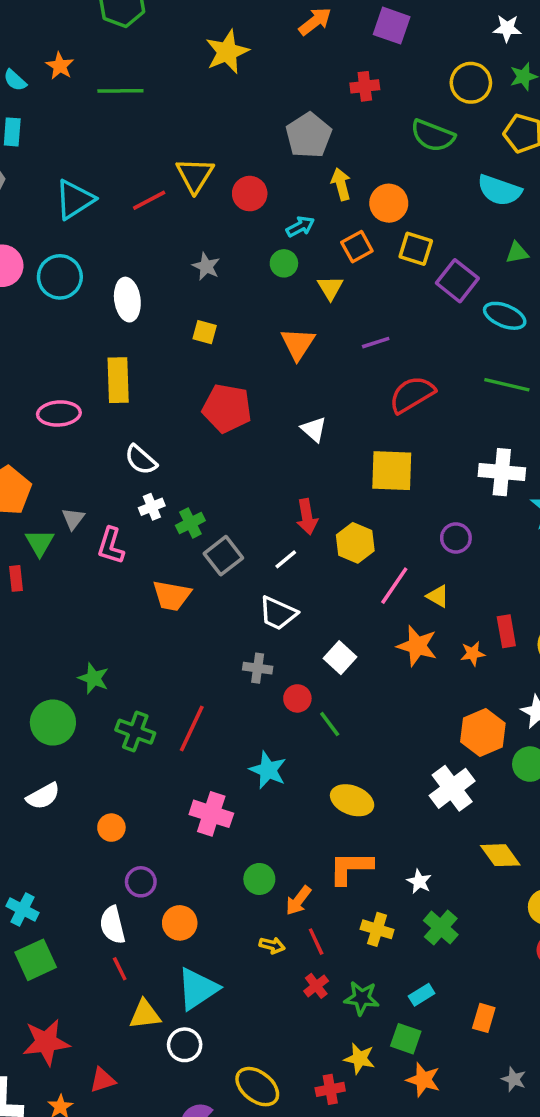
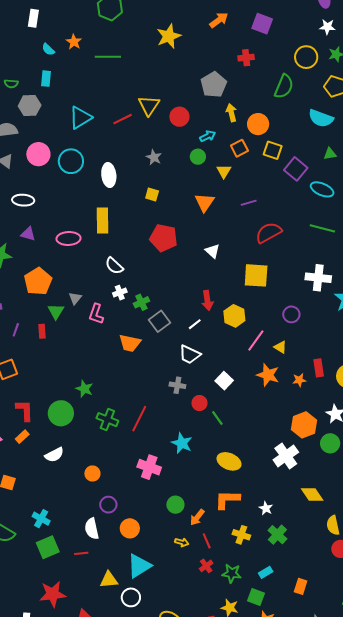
green semicircle: (433, 136) -> (284, 86), turned -90
red line: (120, 969) -> (81, 553), moved, turned -72

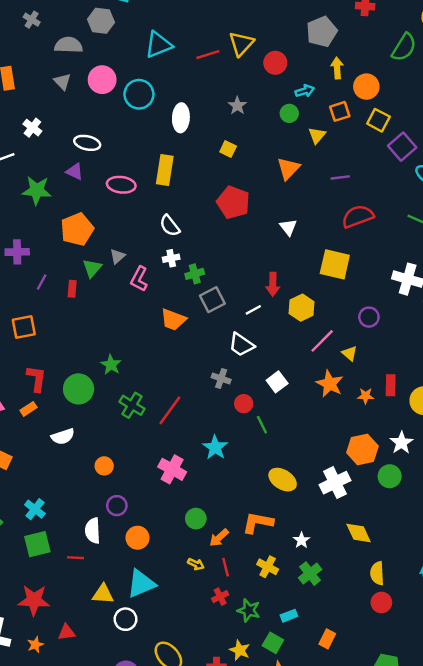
white ellipse: (23, 200) -> (87, 143), moved
yellow ellipse: (229, 461) -> (283, 480), moved

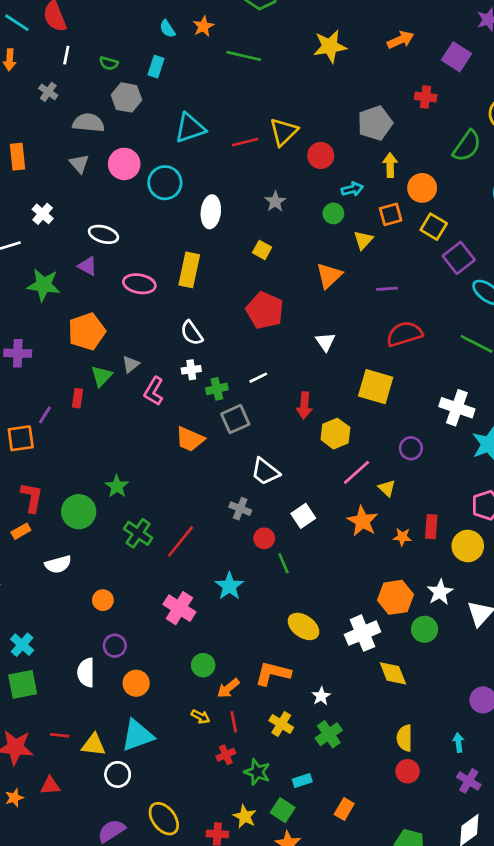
purple line: (42, 282) -> (45, 415), moved
white line: (253, 310) -> (258, 378), moved
yellow diamond: (359, 533) -> (393, 673), moved
red line: (75, 558) -> (60, 735), moved

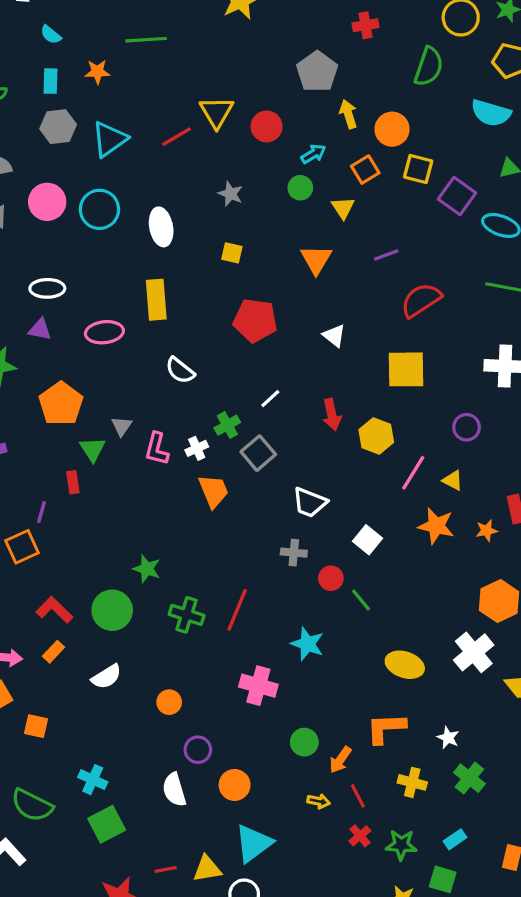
orange star: (203, 26) -> (97, 72), moved, turned -30
gray hexagon: (127, 97) -> (58, 127), moved
white cross: (191, 370) -> (197, 448), moved
orange trapezoid: (190, 439) -> (214, 491), turned -120
red L-shape: (32, 497) -> (54, 610), turned -40

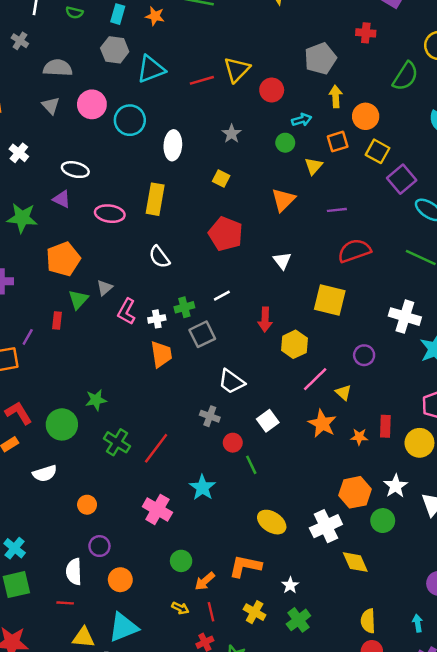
green star: (147, 569) -> (96, 400), turned 30
red line: (166, 869) -> (65, 603), moved

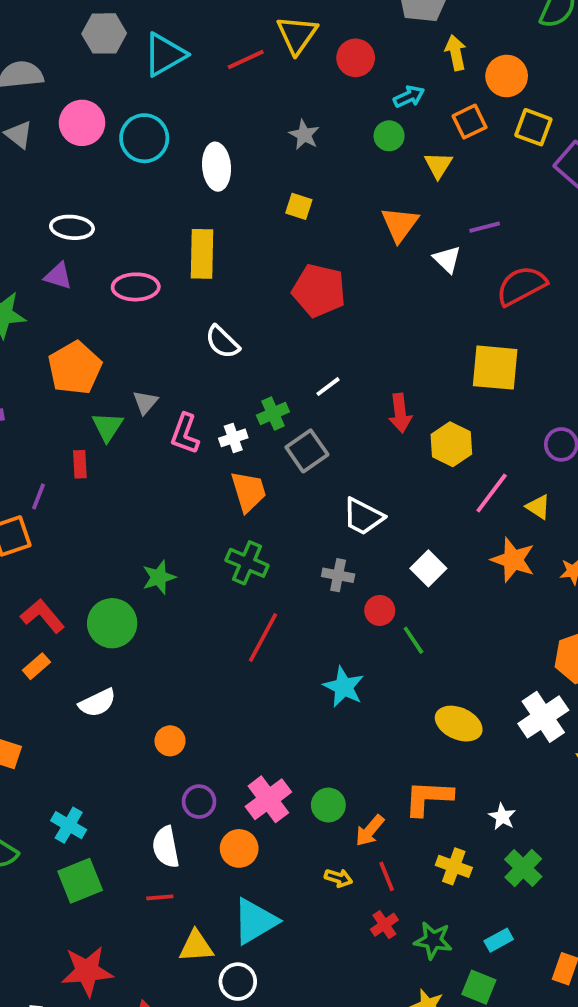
white triangle: (282, 261) -> (447, 259), moved
green cross: (117, 442) -> (247, 563), moved
pink cross: (157, 509) -> (268, 799), moved, turned 32

